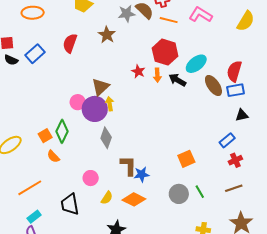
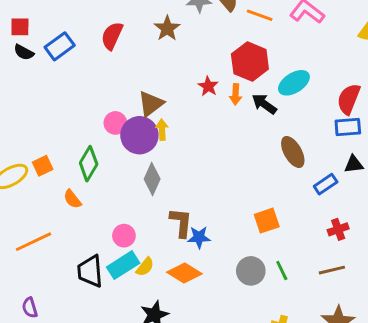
brown ellipse: (213, 86) -> (293, 152), moved
orange square: (45, 136) -> (43, 166), moved
blue rectangle: (227, 140) -> (326, 184), moved
cyan rectangle: (34, 217) -> (123, 265), moved, size x1.5

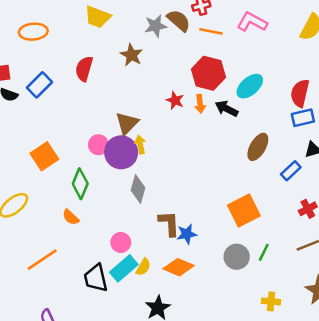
brown ellipse: (293, 152) -> (258, 147), turned 68
orange square: (43, 166) -> (44, 156), moved, size x1.5
orange square: (267, 221) -> (244, 211), size x1.4
green line: (282, 270) -> (264, 252), turned 60

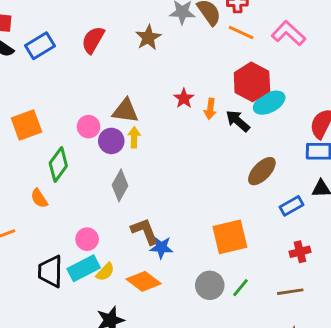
red hexagon: (208, 73) -> (252, 82), moved
brown triangle: (127, 123) -> (125, 111), turned 40
purple circle: (121, 152) -> (111, 141), size x0.7
brown L-shape: (169, 223) -> (145, 231), turned -32

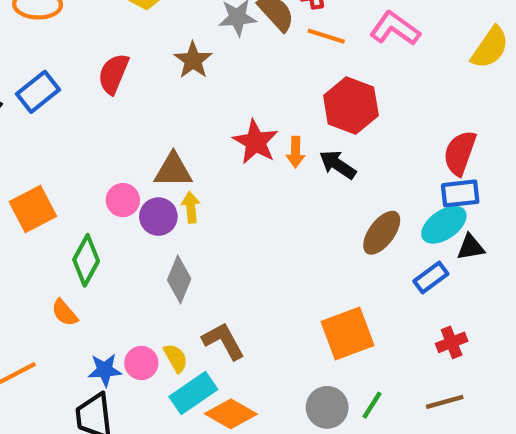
red star: (184, 98) -> (256, 142), size x1.5
cyan ellipse: (269, 103) -> (444, 225), moved
blue star: (161, 247) -> (105, 370), moved
cyan rectangle: (84, 268) -> (193, 393), moved
yellow semicircle: (105, 272) -> (176, 358), moved, turned -66

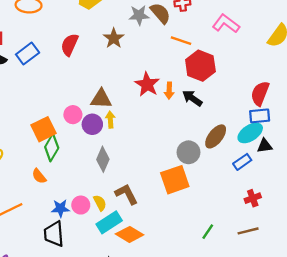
orange line: (326, 36) -> (181, 41), moved
orange square: (33, 209) -> (44, 129), moved
orange square: (347, 334) -> (175, 180), moved
gray circle: (327, 407) -> (189, 152), moved

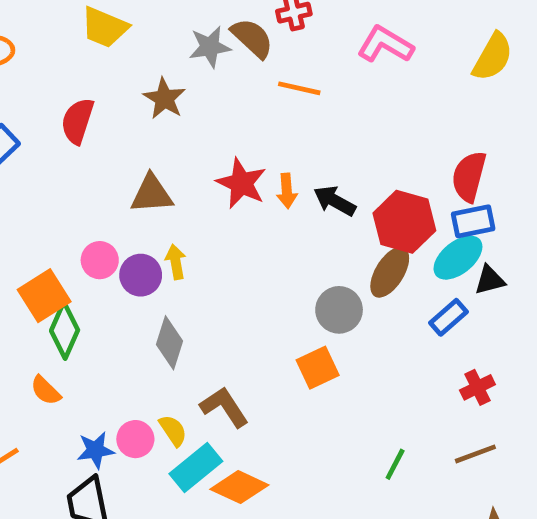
red hexagon: (200, 66) -> (404, 222), moved
brown triangle: (101, 99) -> (152, 194), moved
orange square: (175, 180) -> (318, 368), size x0.7

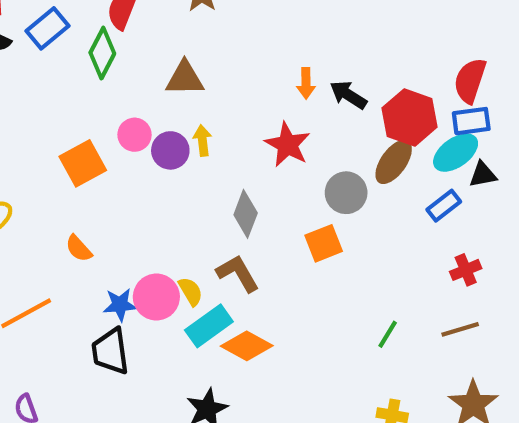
red star: (241, 183) -> (288, 145), moved
green diamond: (65, 330) -> (102, 53), moved
gray diamond: (169, 343) -> (246, 214), moved
pink circle: (135, 439) -> (156, 297), size x1.4

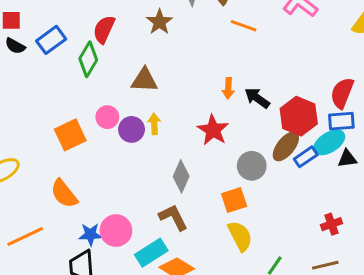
blue rectangle: (444, 206) -> (306, 157), moved
orange semicircle: (79, 248) -> (64, 194), size x1.5
yellow semicircle: (191, 291) -> (240, 236), moved, size x1.5

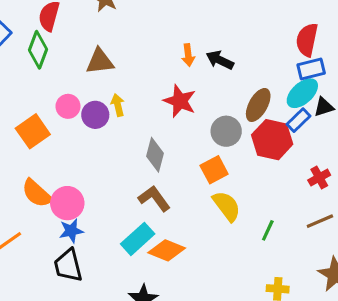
red hexagon: (299, 116) -> (272, 140), moved
blue rectangle: (306, 157) -> (298, 120), moved
pink circle: (116, 231) -> (67, 203), moved

